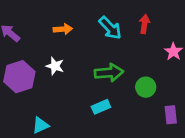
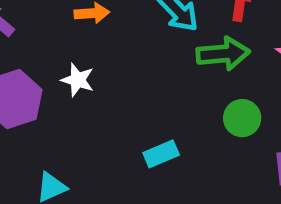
green arrow: (109, 73) -> (223, 54), moved

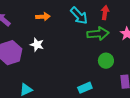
cyan rectangle: (161, 154) -> (85, 88), moved

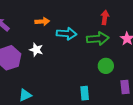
cyan arrow: (79, 16) -> (66, 34), moved, turned -42
cyan rectangle: (85, 88) -> (85, 93), turned -72

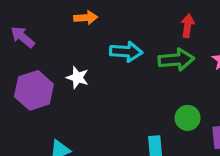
orange arrow: (42, 21) -> (86, 18), moved
green circle: (106, 66) -> (188, 118), moved

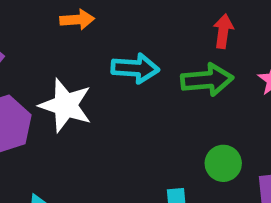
white star: (78, 77) -> (66, 105), size x1.6

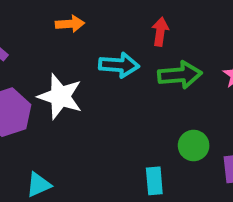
red arrow: (223, 31) -> (160, 32), moved

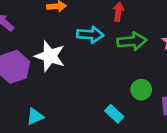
cyan rectangle: (154, 181) -> (114, 114), turned -42

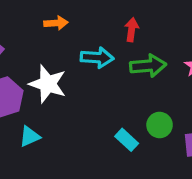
cyan rectangle: (114, 114) -> (127, 140), moved
cyan triangle: (35, 117) -> (30, 137), moved

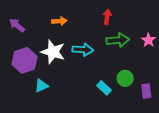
orange arrow: (56, 23) -> (59, 21), moved
cyan arrow: (97, 58) -> (83, 50), moved

